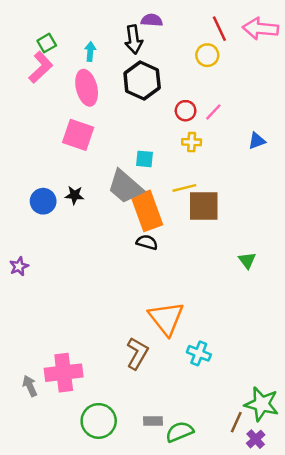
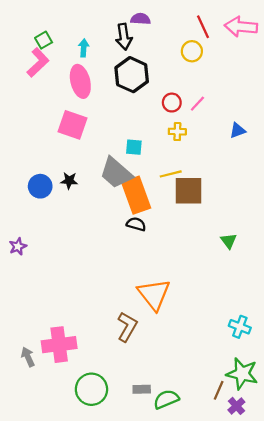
cyan cross: (199, 353) -> (240, 327), moved

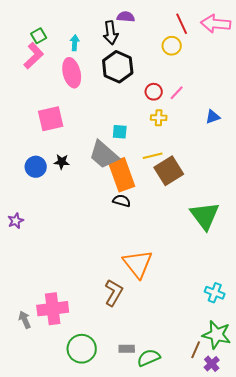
pink square: (73, 125) -> (51, 119), moved, turned -32
brown square: (189, 191) -> (169, 171), turned -32
green triangle: (229, 241) -> (205, 216), size x2.0

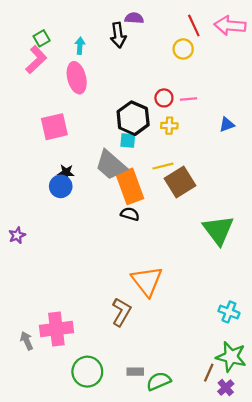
black hexagon: (118, 67) -> (133, 118), moved
pink line: (177, 93) -> (188, 99), turned 42
blue circle: (36, 167) -> (61, 186), moved

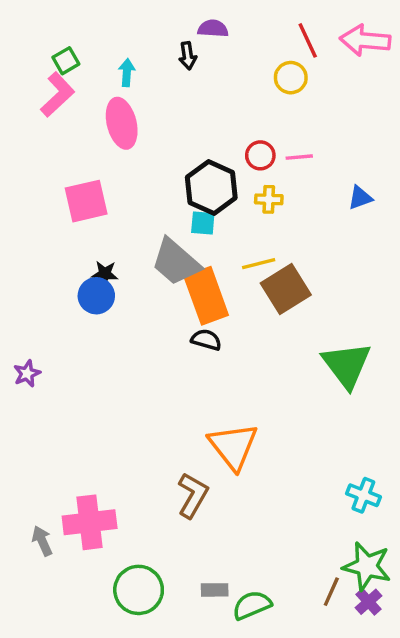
black arrow: (118, 35) -> (188, 56), size x0.7
purple cross: (226, 388) -> (369, 602), moved

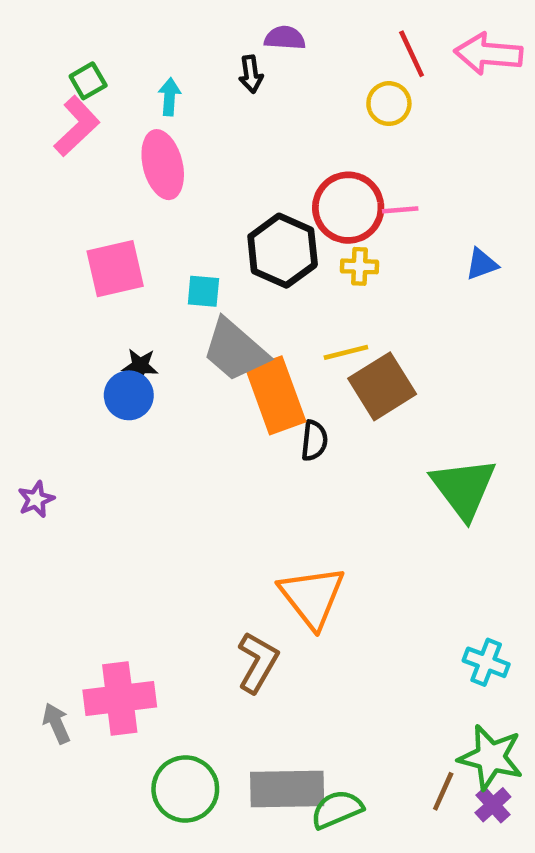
red circle: (260, 155) -> (348, 208), size x1.8
cyan square: (203, 223) -> (203, 291), moved
black semicircle: (206, 340) -> (314, 441), moved, turned 80
gray rectangle: (215, 590) -> (287, 789), size x2.0

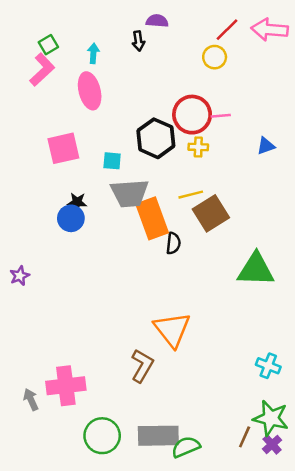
red line: (412, 54) -> (227, 30), turned 70
gray trapezoid: (235, 350) -> (130, 193), turned -45
green triangle: (464, 488) -> (256, 270), turned -51

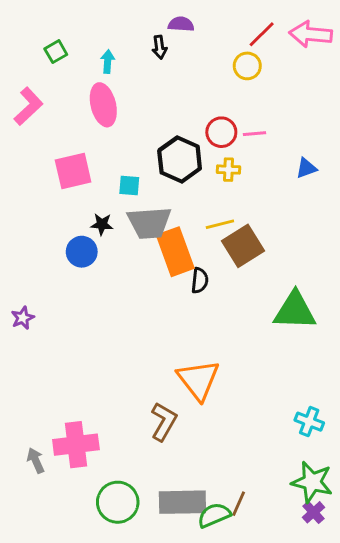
pink L-shape: (42, 70) -> (28, 106), moved
red circle: (192, 115) -> (221, 132), size x0.7
black star: (77, 202) -> (102, 224), moved
brown line: (245, 437) -> (239, 504), moved

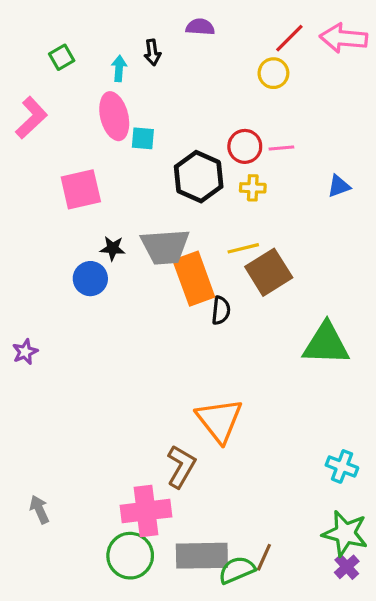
black arrow: (159, 47) -> (152, 52), moved
cyan square: (129, 185) -> (143, 138), moved
pink cross: (76, 445) -> (146, 511), moved

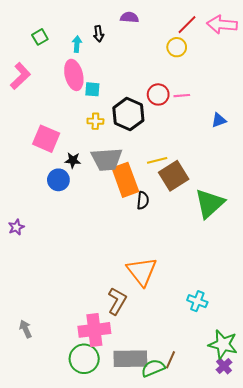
yellow cross: (253, 188) -> (95, 121), moved
pink square: (81, 189) -> (46, 139), moved, turned 36
green triangle: (326, 344) -> (210, 203), moved, turned -44
cyan cross: (342, 466) -> (197, 301), moved

